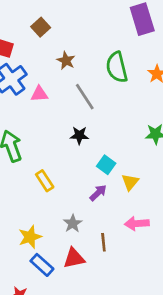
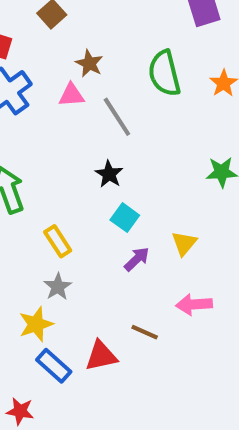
pink triangle: (39, 94) -> (72, 95), moved
black star: (79, 135) -> (109, 174), turned 30
cyan square: (106, 165) -> (125, 218), moved
gray star: (73, 224) -> (58, 287), moved
brown line: (103, 242) -> (145, 332), turned -60

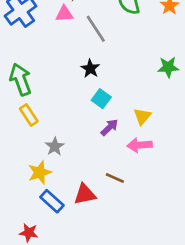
yellow rectangle: (58, 241) -> (29, 115), moved
pink arrow: (194, 304) -> (140, 145), moved

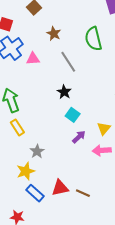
pink triangle: (64, 14) -> (33, 59), moved
brown line: (115, 178) -> (83, 193), moved

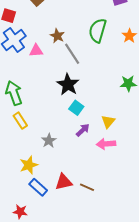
brown star: (54, 34) -> (57, 36), moved
green semicircle: (93, 39) -> (98, 30), turned 30
black star: (64, 92) -> (68, 85), size x1.5
gray star: (37, 151) -> (49, 141), moved

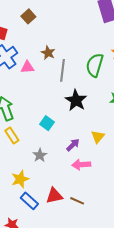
green semicircle: (98, 30) -> (95, 65), moved
gray line: (72, 54) -> (63, 70), turned 40
black star: (68, 85) -> (76, 100), moved
cyan square: (76, 108) -> (47, 123), moved
pink arrow: (106, 144) -> (81, 165), moved

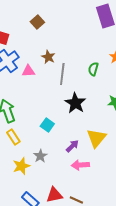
brown square: (28, 16) -> (37, 22), moved
green semicircle: (95, 65) -> (93, 69), size x0.6
yellow triangle: (98, 137) -> (96, 138), size x1.5
yellow star: (20, 179) -> (21, 166), moved

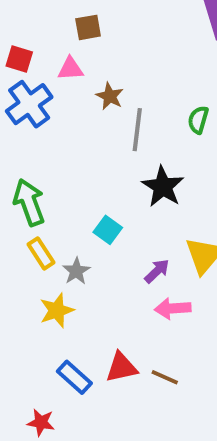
brown square: (37, 22) -> (88, 27), turned 32
pink triangle: (28, 71) -> (70, 69), moved
gray star: (40, 156) -> (76, 271), moved

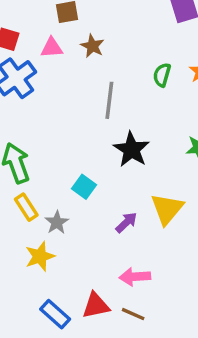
brown star: (110, 96) -> (92, 46), moved
green semicircle: (198, 120) -> (162, 75), moved
pink arrow: (173, 308) -> (135, 277), moved

